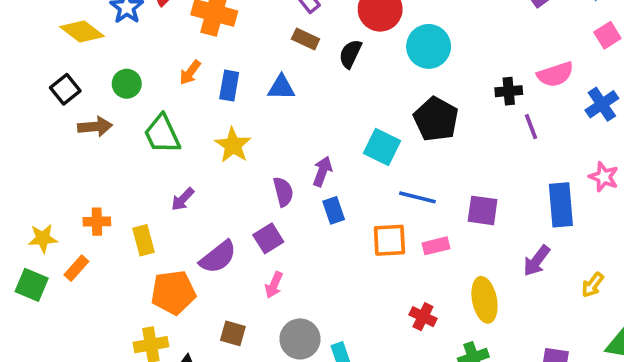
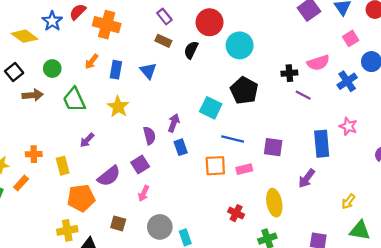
blue triangle: (281, 87) -> (148, 71), turned 48
purple line: (531, 127) -> (303, 95), turned -42
yellow arrow: (593, 285) -> (348, 202), moved

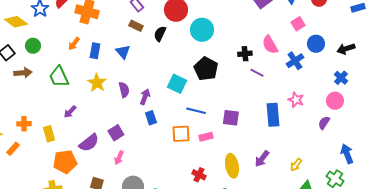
pink semicircle: (318, 63) -> (270, 45), turned 78
green circle: (52, 69) -> (33, 46), moved
purple semicircle: (149, 136) -> (124, 90), moved
purple arrow: (307, 178) -> (262, 159), moved

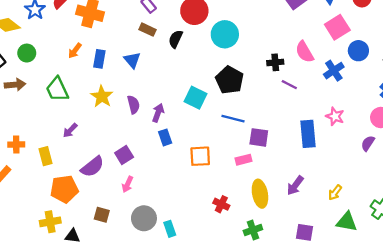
pink square: (298, 24) -> (337, 27), size x1.5
blue line: (196, 111) -> (233, 119), moved
pink rectangle: (206, 137) -> (244, 160), moved

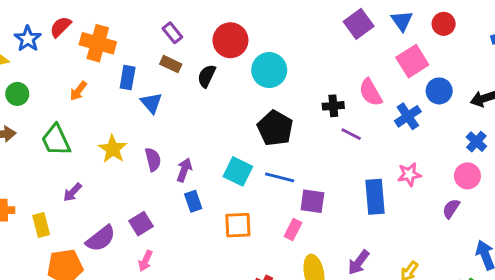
blue rectangle: (99, 59) -> (128, 78), moved
cyan square: (196, 98) -> (238, 171), moved
pink star: (335, 116) -> (409, 174), turned -30
pink rectangle: (244, 160) -> (293, 230), turned -49

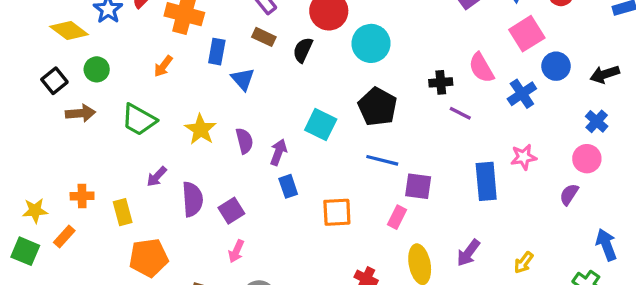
green trapezoid: (56, 140) -> (139, 120), turned -36
cyan square: (238, 171) -> (321, 125), moved
purple semicircle: (101, 239) -> (192, 199), moved, turned -56

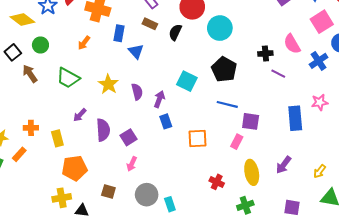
brown arrow: (80, 113) -> (30, 74), turned -120

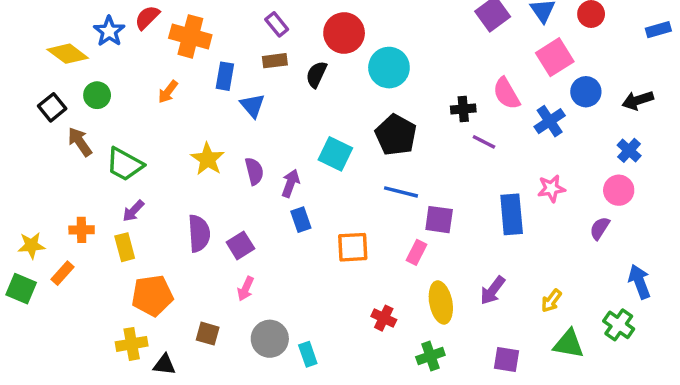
brown rectangle: (150, 24) -> (275, 61), turned -32
green trapezoid: (68, 78) -> (125, 164), moved
purple arrow: (80, 115) -> (133, 211), moved

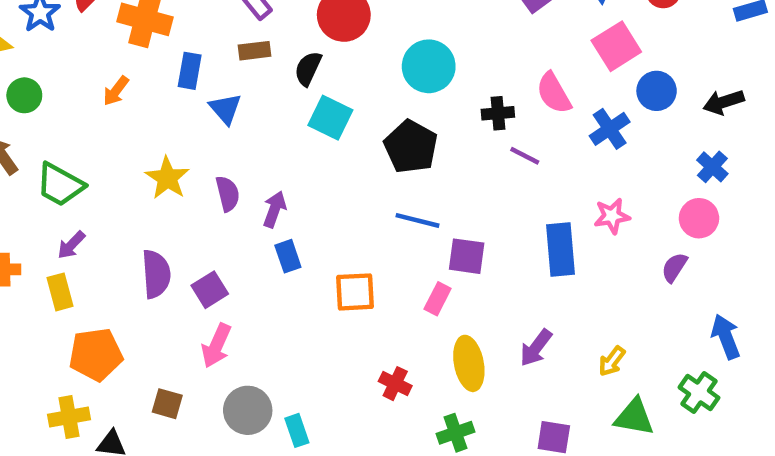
cyan circle: (389, 68) -> (429, 66), moved
cyan square: (335, 154) -> (330, 118), moved
pink arrow: (246, 289) -> (216, 346), size x1.4

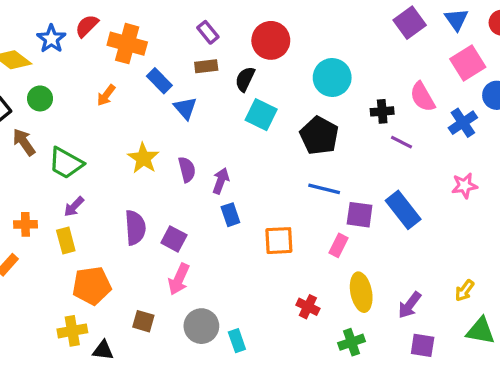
blue rectangle: (190, 71) -> (159, 81), turned -55
blue rectangle: (560, 249) -> (403, 210), moved, turned -33
purple square: (210, 290) -> (174, 239), turned -30
purple arrow: (536, 348) -> (410, 305), moved

